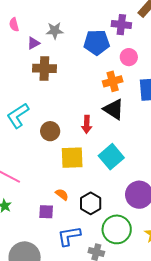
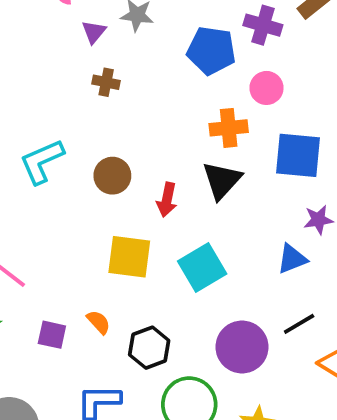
purple triangle: (33, 43) -> (94, 32), turned -32
brown cross: (44, 68) -> (106, 82), size x0.6
black triangle: (114, 109) -> (222, 180), turned 30
brown circle: (50, 131) -> (112, 176), moved
purple square: (46, 212) -> (52, 335), moved

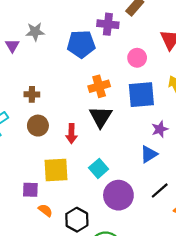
brown cross: (106, 82) -> (32, 94), moved
pink circle: (266, 88) -> (137, 58), moved
cyan square: (202, 267) -> (99, 168), size x0.7
purple square: (52, 335) -> (30, 190), moved
purple circle: (242, 347) -> (118, 195), moved

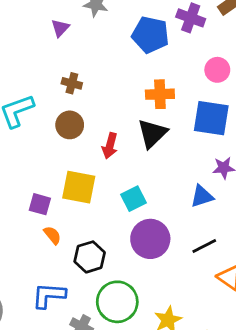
purple triangle: (12, 46) -> (60, 28), moved

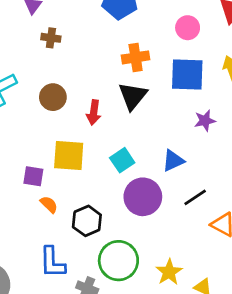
brown cross: (72, 83) -> (51, 38), moved
blue triangle: (202, 196) -> (173, 161), moved
blue L-shape: (49, 295) -> (52, 262), turned -88

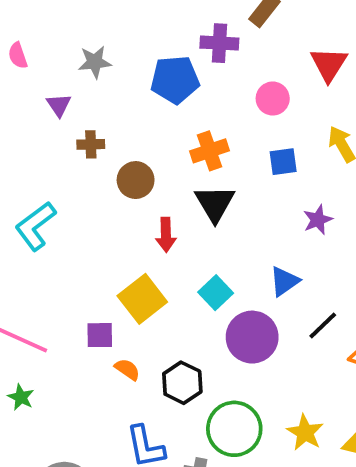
blue square: (187, 75) -> (283, 162), size x0.6
brown circle: (53, 97) -> (136, 180), moved
yellow square: (69, 156) -> (142, 299), turned -32

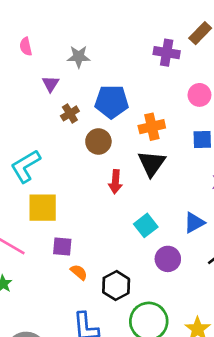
blue pentagon: (175, 80) -> (112, 102), moved
brown cross: (91, 144) -> (70, 113), turned -36
yellow square: (142, 299) -> (43, 208), moved, turned 32
purple circle: (252, 337) -> (168, 259), size x0.7

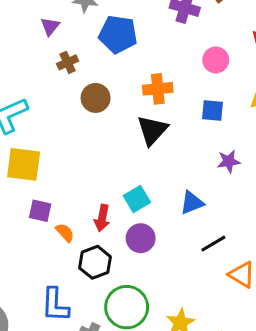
blue pentagon: (112, 102) -> (118, 34), moved
red arrow: (115, 182) -> (102, 218), moved
purple circle: (168, 259) -> (141, 238), moved
orange semicircle: (79, 272) -> (65, 233), moved

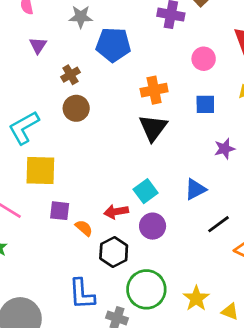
purple triangle: (50, 26) -> (38, 45), moved
brown circle: (96, 98) -> (76, 108), moved
red arrow: (102, 218) -> (116, 212), turned 75

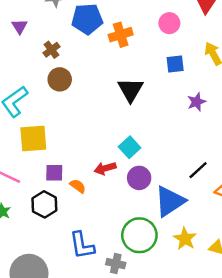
orange cross: (154, 90) -> (121, 35), moved
blue triangle: (195, 189) -> (170, 201), moved, size x1.6
black hexagon: (114, 252) -> (44, 204), moved

